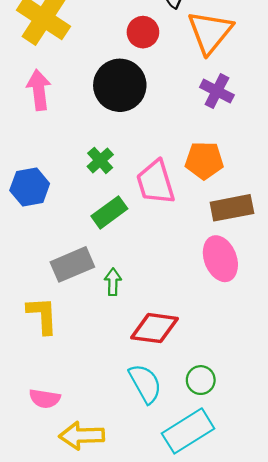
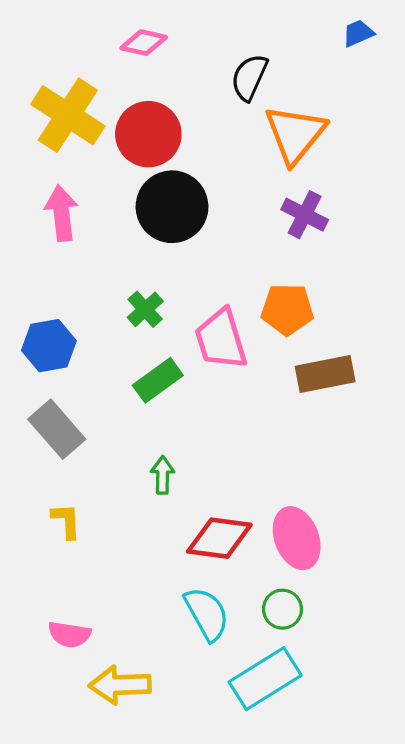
red circle: (143, 32) -> (148, 134), moved, size x1.5
pink ellipse: (220, 259) -> (297, 538), moved
gray rectangle: (72, 264) -> (57, 429), moved, turned 72
yellow L-shape: (42, 315) -> (66, 521), size x0.7

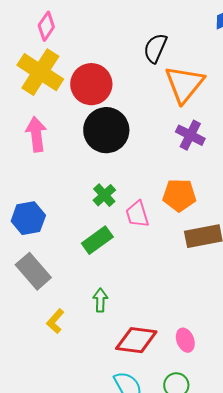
pink diamond: (144, 43) -> (46, 26), moved, turned -68
green cross: (145, 309) -> (104, 195), moved
pink trapezoid: (221, 339) -> (137, 214), size x0.7
yellow L-shape: (66, 521) -> (55, 321), moved, turned -135
pink ellipse: (297, 538) -> (185, 340), size x0.6

